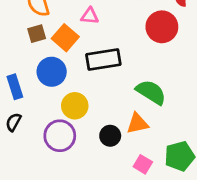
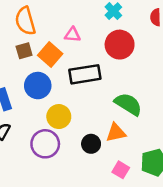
red circle: (162, 27) -> (120, 45), moved

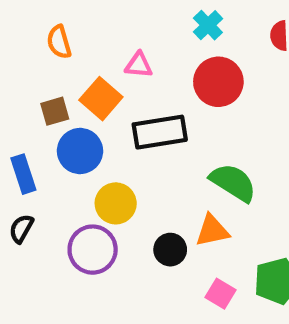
orange semicircle: (25, 21) -> (59, 42), size x0.7
brown square: (24, 51) -> (55, 111), moved

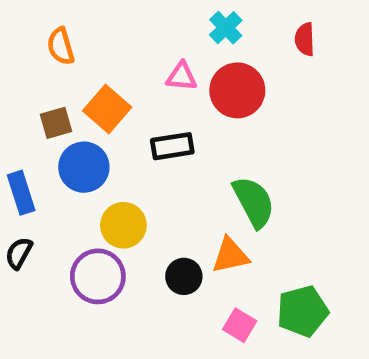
pink triangle: (139, 65) -> (182, 76), moved
black rectangle: (160, 132) -> (172, 146), size x0.7
green semicircle: (233, 182) -> (254, 202), turned 30

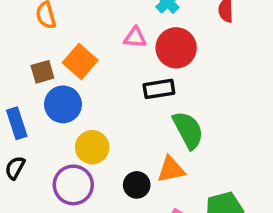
black rectangle: (172, 146) -> (159, 89), moved

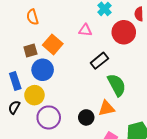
red circle: (176, 48) -> (124, 32), moved
black rectangle: (159, 89) -> (99, 61), turned -30
yellow circle: (92, 147) -> (34, 95), moved

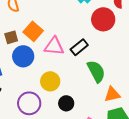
pink triangle: (85, 30) -> (54, 46), moved, size x1.5
yellow circle: (34, 95) -> (50, 81), moved
orange triangle: (107, 108) -> (112, 94), moved

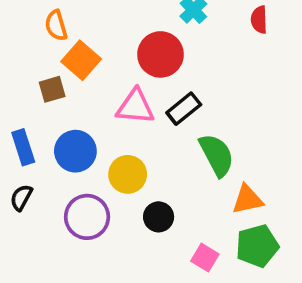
red circle: (103, 19) -> (160, 54), moved
orange square: (33, 31) -> (81, 60), moved
blue circle: (23, 56) -> (75, 151), moved

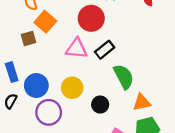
blue circle: (75, 151) -> (36, 85), moved
black circle: (159, 217) -> (100, 105), moved

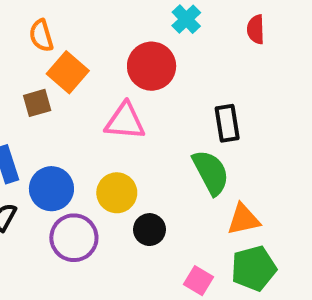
black rectangle: (105, 50) -> (227, 123), moved, turned -60
black circle: (100, 105) -> (149, 230), moved

